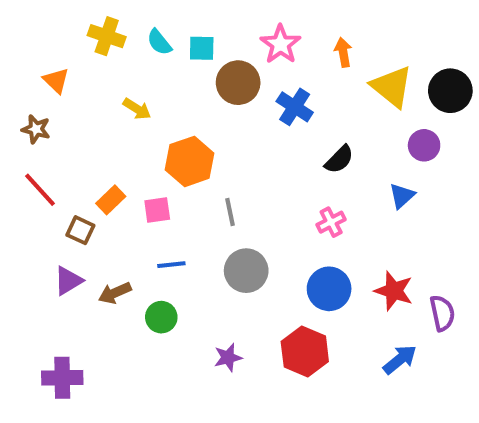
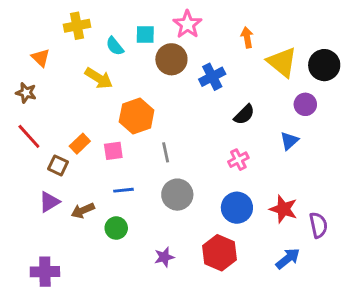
yellow cross: (107, 36) -> (77, 26), turned -30
cyan semicircle: (159, 42) -> (115, 46), moved
pink star: (281, 44) -> (187, 24), moved
blue cross: (295, 107) -> (212, 77), turned 30
yellow arrow: (137, 109) -> (99, 78), size x1.4

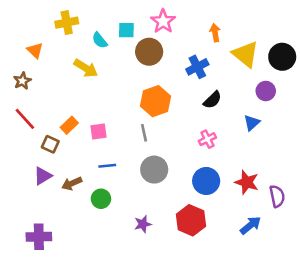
blue cross: (212, 77) -> (197, 67), moved
brown star: (26, 93) -> (22, 81), turned 30
orange hexagon: (137, 116) -> (155, 101), moved

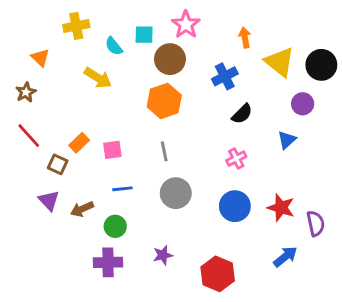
orange hexagon: (155, 101) -> (164, 101), moved
purple triangle: (43, 176) -> (49, 200), turned -42
red hexagon: (191, 220) -> (218, 274), moved
purple cross: (39, 237) -> (108, 262), moved

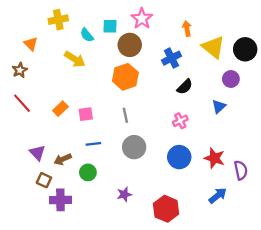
brown square: (58, 164) -> (44, 180), moved
purple cross: (108, 262) -> (60, 200), moved

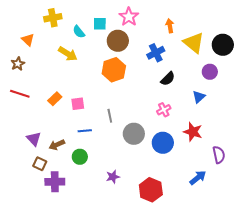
red line: (22, 103) -> (20, 94), turned -30
gray line: (125, 115) -> (110, 116), moved
gray circle: (134, 147) -> (134, 134), moved
red star: (214, 158) -> (193, 132), moved

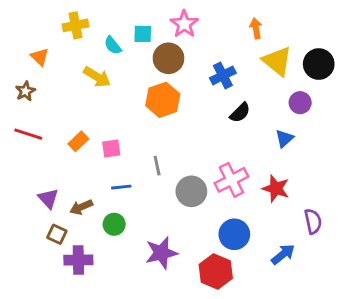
orange arrow: (170, 26) -> (256, 28), moved
pink cross: (164, 110) -> (231, 180), moved, size x1.6
blue circle: (163, 143) -> (234, 234), moved
purple star: (113, 177) -> (161, 253), size x1.6

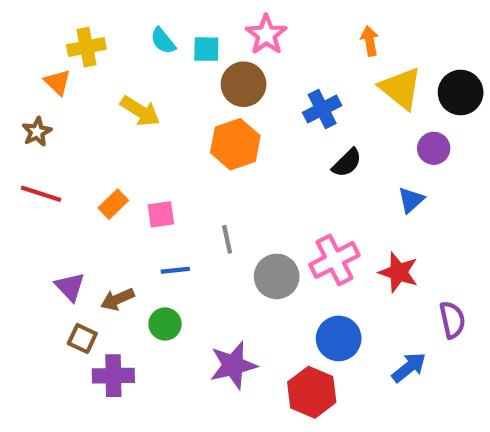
yellow cross: (76, 25) -> (86, 47), moved
cyan semicircle: (113, 45) -> (163, 41), moved

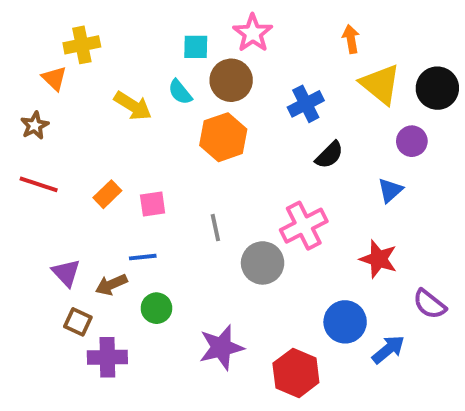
cyan semicircle: (163, 41) -> (180, 92), moved
pink cross: (334, 260) -> (304, 226), moved
blue line: (175, 270) -> (143, 257), moved
purple semicircle: (452, 320) -> (430, 304), turned 140
blue circle: (339, 338) -> (345, 322), moved

